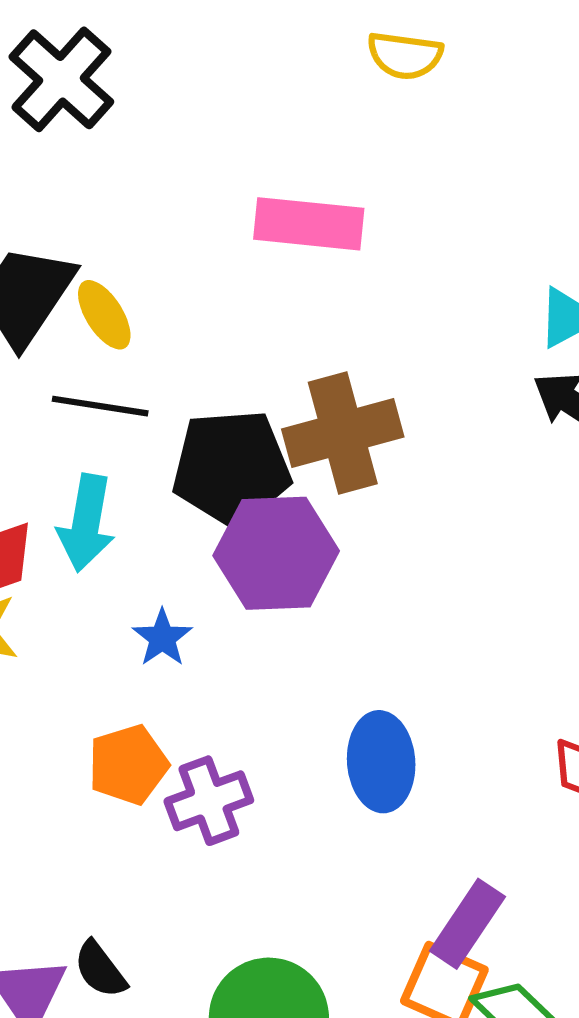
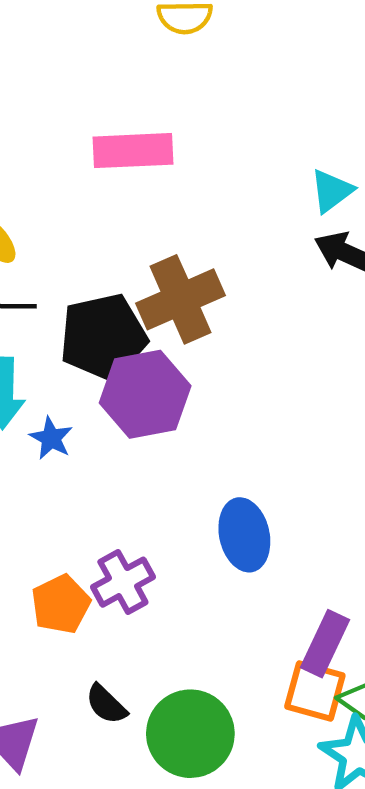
blue star: (162, 638) -> (51, 438), moved
orange pentagon: (128, 765) -> (61, 604), moved
black semicircle: (100, 969) -> (106, 704), moved

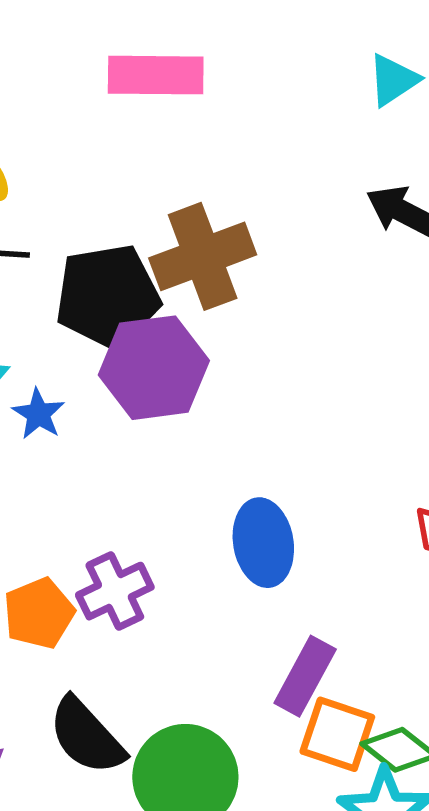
cyan triangle: (332, 191) -> (393, 80), moved
purple rectangle: (325, 644) -> (305, 676), moved
black semicircle: (106, 704) -> (87, 736), size x1.6

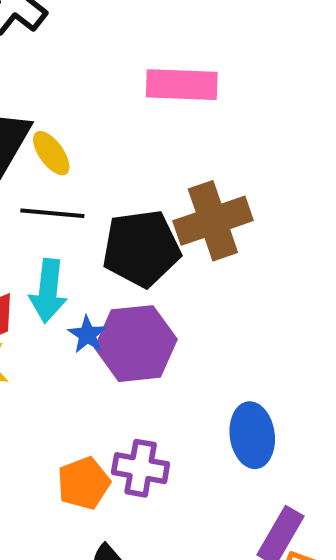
purple hexagon: (154, 368) -> (136, 344), moved
purple cross: (115, 591) -> (141, 468), turned 34

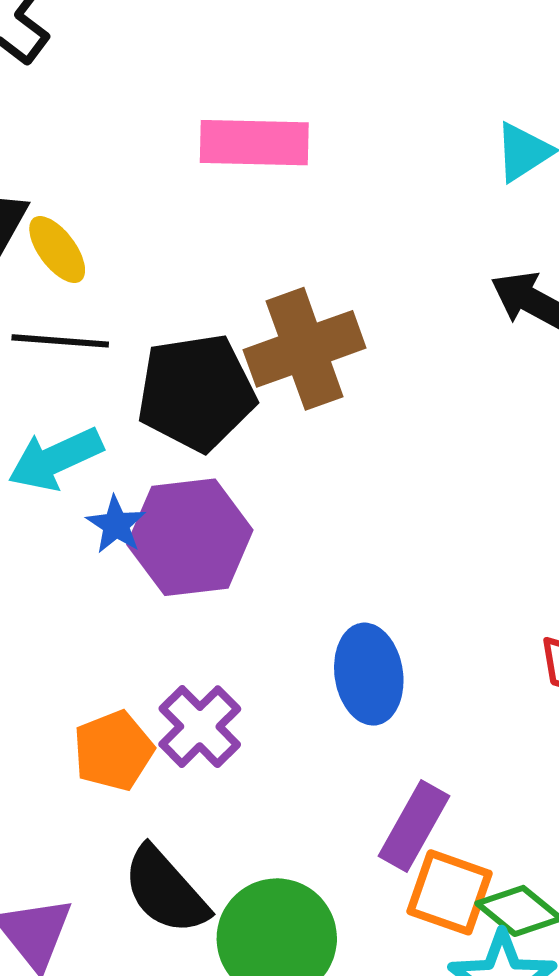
cyan arrow: (48, 291) -> (55, 459), turned 60
purple cross: (141, 468) -> (200, 727), turned 36

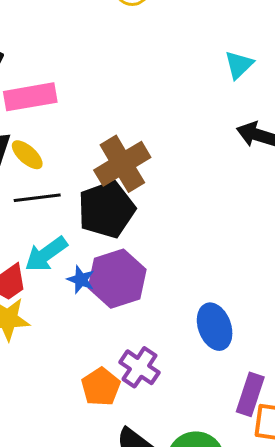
pink rectangle: (254, 143) -> (30, 97), moved
brown cross: (305, 349) -> (122, 164), moved

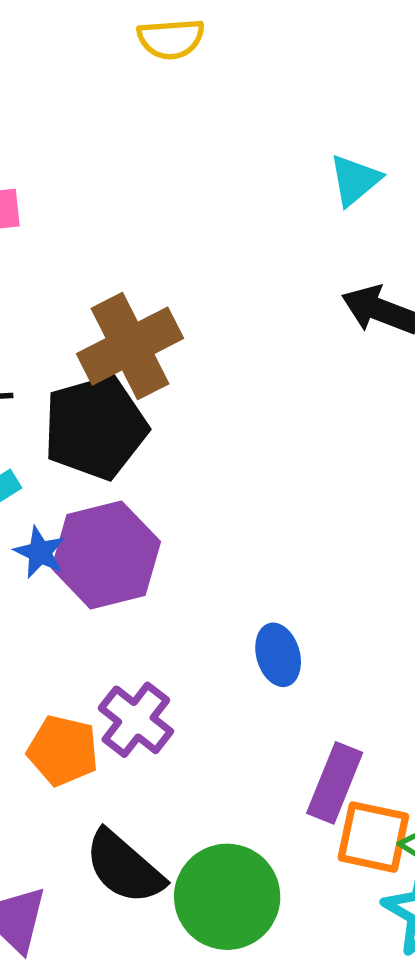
blue ellipse: (215, 327) -> (278, 655), size x0.7
orange pentagon: (101, 387) -> (63, 751), turned -30

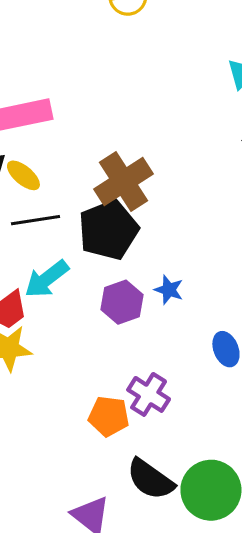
blue star: (40, 552) -> (169, 290), moved
purple hexagon: (106, 555) -> (122, 302), size x0.7

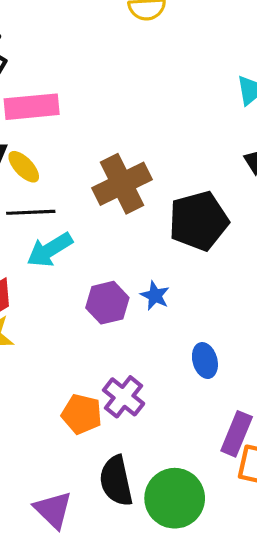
black pentagon: (108, 230) -> (198, 221), moved
cyan arrow: (47, 279) -> (50, 250), moved
black semicircle: (150, 479) -> (116, 481), turned 36

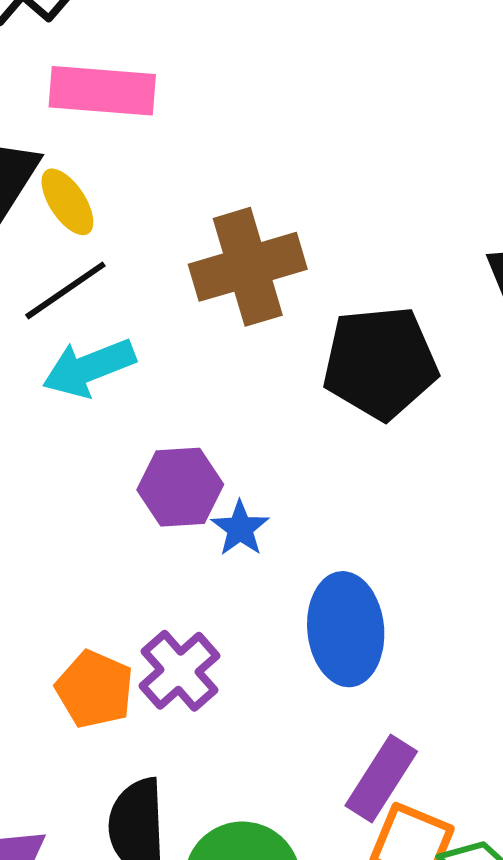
black line: (31, 212) -> (65, 290), turned -42
blue star: (155, 296) -> (240, 528), moved
blue ellipse: (205, 361) -> (346, 629), size x1.6

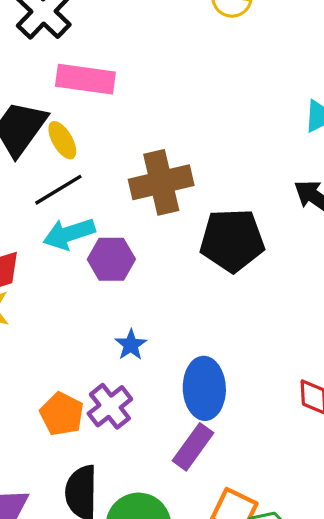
purple hexagon: (180, 487) -> (111, 259), moved
blue star: (240, 528) -> (131, 345), moved
purple rectangle: (381, 779) -> (193, 447), moved

